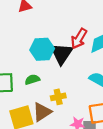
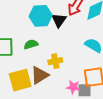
black triangle: (62, 54) -> (59, 20), size x0.7

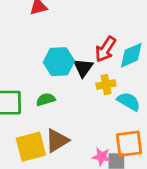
yellow cross: (55, 61) -> (106, 85), moved

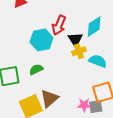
red arrow: (105, 49) -> (59, 25), moved
black triangle: (83, 68) -> (75, 39), moved

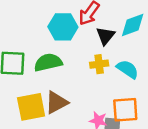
yellow cross: (79, 51) -> (99, 64), moved
green semicircle: (36, 69) -> (48, 62), size x1.5

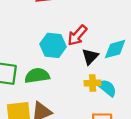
yellow cross: (99, 64) -> (93, 83), moved

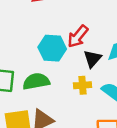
yellow cross: (93, 83) -> (82, 85), moved

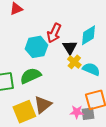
yellow cross: (82, 85) -> (74, 62), moved, turned -32

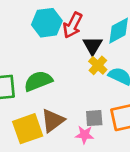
cyan hexagon: (36, 47) -> (47, 23), moved
pink star: (77, 112) -> (84, 135), moved
gray square: (88, 114) -> (94, 118), moved

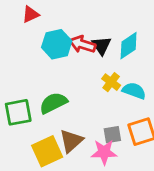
red arrow: (73, 25) -> (82, 44), turned 85
black triangle: (93, 46) -> (102, 46), moved
pink star: (84, 135) -> (104, 152), size x1.4

